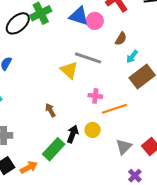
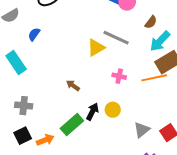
cyan arrow: (132, 57) -> (160, 41), size x1.6
yellow triangle: (69, 70) -> (96, 48), turned 42
orange line: (114, 109) -> (154, 78), moved
brown arrow: (50, 110) -> (73, 85), turned -32

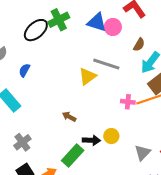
pink cross: (119, 76) -> (128, 102), moved
gray cross: (24, 106) -> (22, 142), turned -36
black arrow: (92, 112) -> (91, 140), turned 72

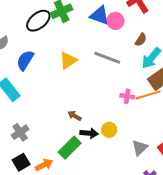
blue semicircle: (24, 70) -> (25, 60), size x1.5
yellow triangle: (88, 76) -> (68, 61), moved
brown arrow: (69, 117) -> (75, 116), moved

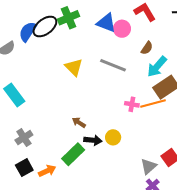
blue semicircle: (25, 60) -> (28, 32), moved
yellow triangle: (68, 61) -> (74, 67), turned -42
gray triangle: (140, 148) -> (149, 166), moved

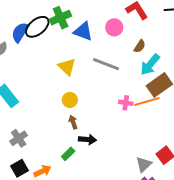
blue triangle: (106, 23) -> (83, 31), moved
brown arrow: (79, 122) -> (73, 122), turned 40
yellow circle: (113, 137) -> (70, 100), moved
green rectangle: (73, 154) -> (68, 154), size x0.6

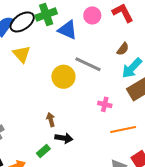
pink circle: (114, 27) -> (92, 15), moved
yellow triangle: (67, 67) -> (22, 54), moved
yellow circle: (70, 100) -> (63, 77), moved, size x1.5
orange line: (147, 101) -> (123, 129), moved

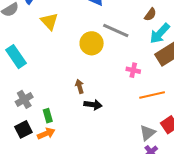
green rectangle: (43, 151) -> (48, 116), moved, turned -64

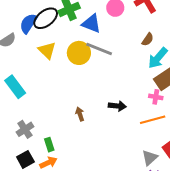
gray line: (116, 30) -> (99, 49), moved
yellow circle: (92, 43) -> (79, 53), moved
pink cross: (133, 70) -> (156, 97), moved
black arrow: (93, 105) -> (117, 106), moved

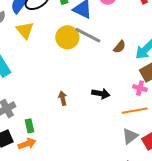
brown semicircle: (148, 39) -> (120, 47), moved
yellow triangle: (47, 50) -> (25, 30), moved
gray triangle: (150, 158) -> (130, 136), moved

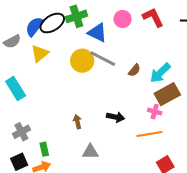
yellow triangle: (25, 30) -> (40, 54), turned 30
gray triangle: (130, 136) -> (90, 152), moved, turned 36

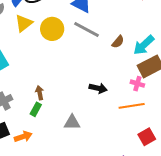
yellow circle: (82, 61) -> (52, 29), moved
brown arrow: (77, 122) -> (40, 93), moved
green rectangle: (44, 149) -> (36, 109), moved, turned 40

